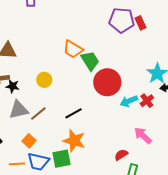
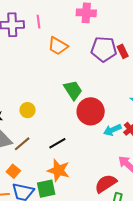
orange trapezoid: (73, 49) -> (58, 46), moved
red semicircle: (121, 155) -> (106, 184), size x1.6

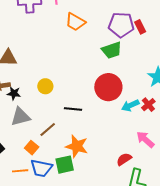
green trapezoid: (73, 90) -> (112, 50), moved, turned 105
black line: (57, 143) -> (73, 109), moved, turned 36
brown line: (22, 144) -> (48, 129), moved
red semicircle: (106, 184) -> (124, 159), size x0.7

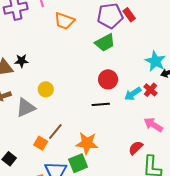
red circle: (108, 87) -> (108, 79), size x0.7
black star: (14, 93) -> (21, 61), moved
black line: (73, 109) -> (101, 104), moved
gray triangle: (20, 117) -> (26, 108), moved
orange square: (32, 148) -> (41, 143), moved

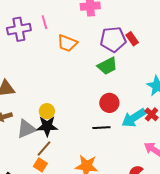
black star: (21, 61) -> (47, 126), moved, size x1.5
cyan arrow: (133, 94) -> (134, 118), size x1.4
brown line: (55, 132) -> (44, 149), moved

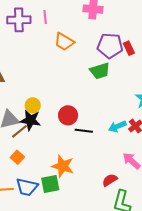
red circle: (109, 103) -> (68, 115), moved
cyan arrow: (134, 118) -> (117, 126), size x0.7
brown line: (44, 149) -> (20, 131), moved

